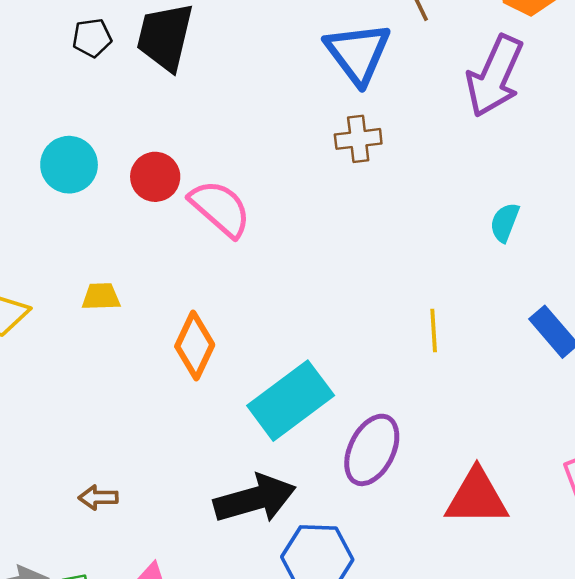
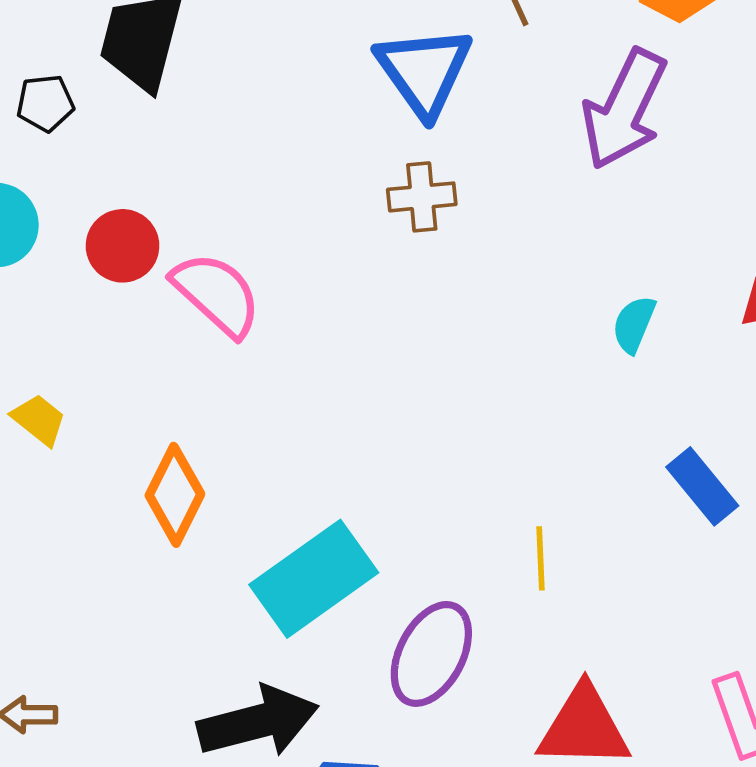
black pentagon: (92, 38) -> (45, 103), moved
yellow trapezoid: (101, 297) -> (39, 420), turned 39
yellow line: (434, 330) -> (541, 558), moved

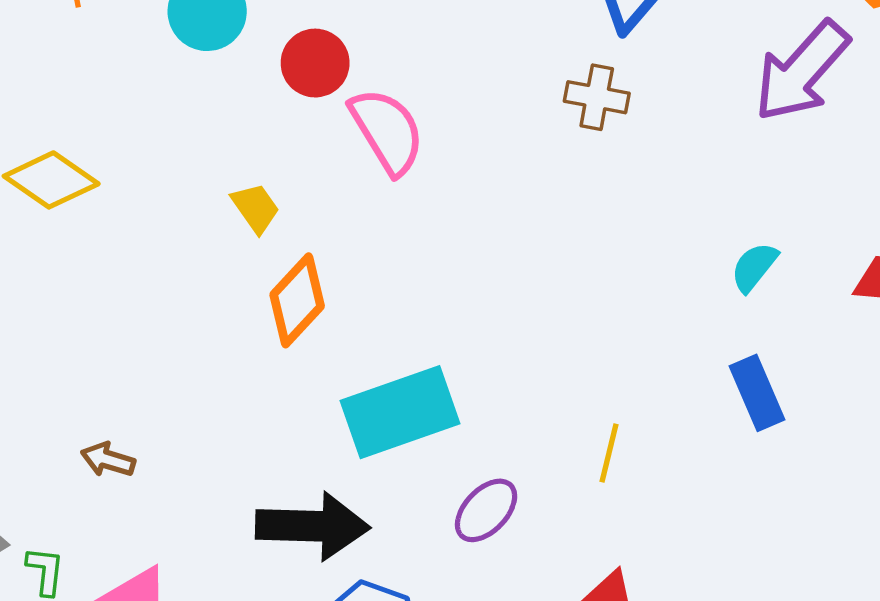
yellow trapezoid: (39, 420) -> (255, 208), moved
blue rectangle: (702, 486) -> (757, 393), moved
purple ellipse: (431, 654) -> (486, 510), size x0.7

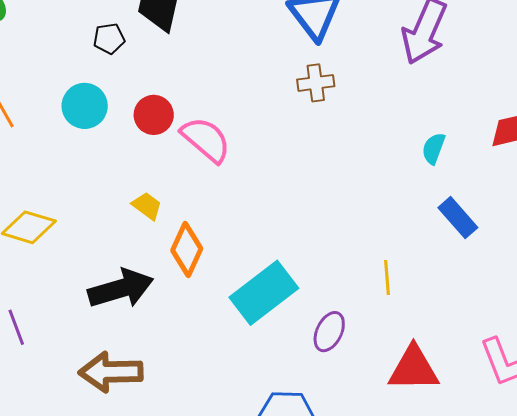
brown arrow: (108, 460) -> (111, 372), size x2.0
black arrow: (313, 526) -> (121, 289), moved

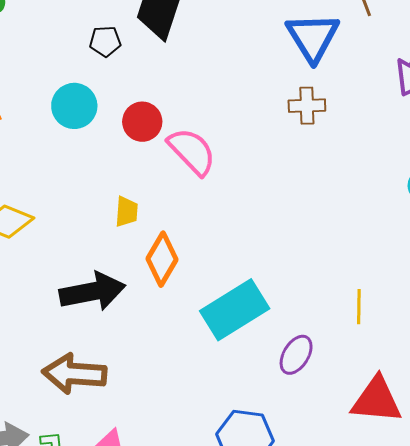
yellow trapezoid: (147, 206) -> (127, 212), turned 52

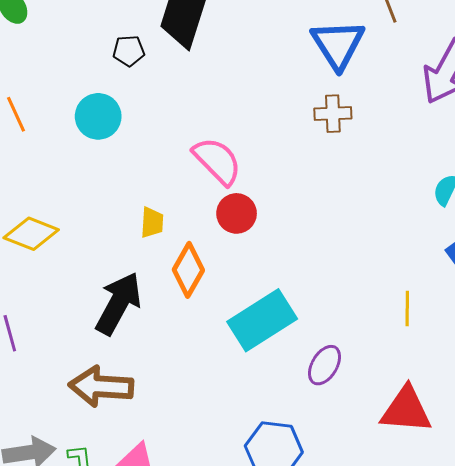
red circle: (142, 122) -> (237, 213), moved
black arrow: (92, 292) -> (118, 303), turned -50
yellow line: (359, 307) -> (407, 309), moved

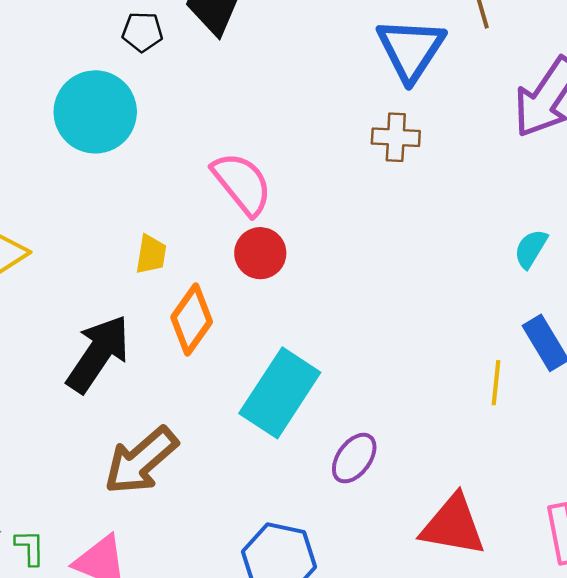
cyan circle: (98, 116) -> (95, 112), size x1.4
yellow line: (407, 309) -> (496, 383), moved
cyan rectangle: (262, 320) -> (280, 393), turned -30
brown arrow: (101, 386) -> (141, 461), moved, turned -50

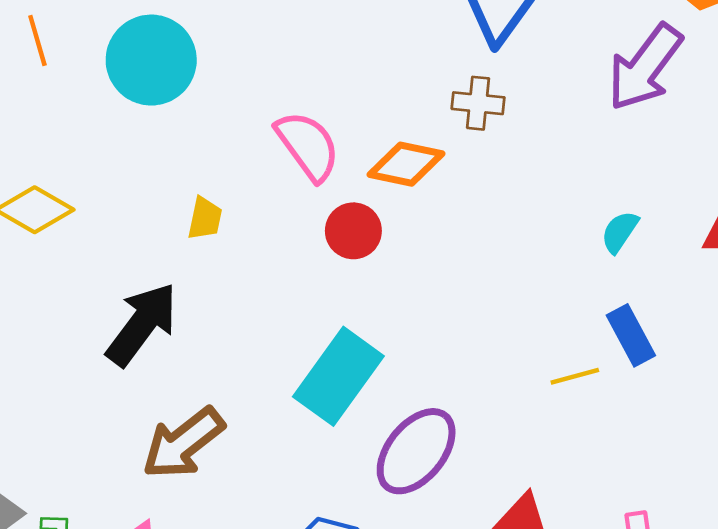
red circle: (260, 253) -> (353, 231), moved
orange diamond: (192, 320) -> (406, 164), moved, turned 64
yellow line: (496, 383) -> (575, 376), turned 66
purple ellipse: (354, 458) -> (416, 451), size x1.6

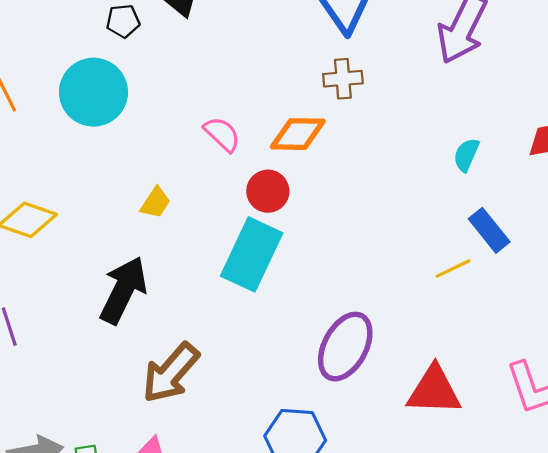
pink semicircle: (308, 146) -> (222, 134), size x0.7
yellow trapezoid: (205, 218) -> (156, 203), turned 32
cyan rectangle: (338, 376) -> (252, 254), moved

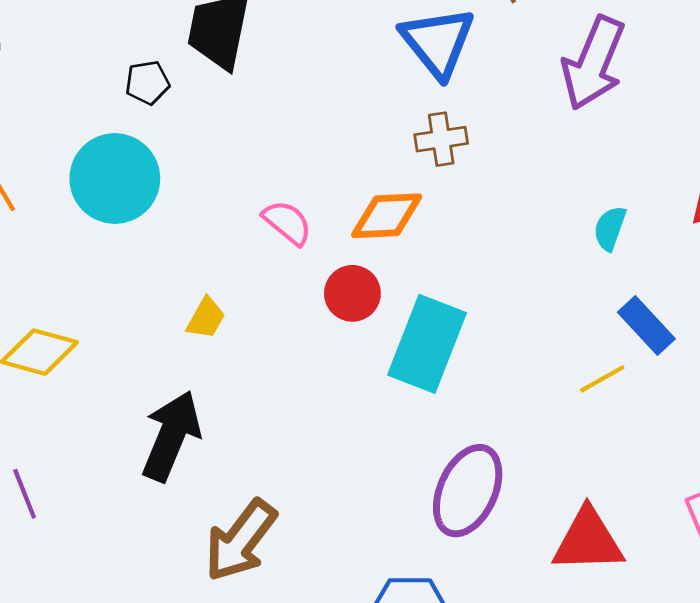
cyan rectangle: (252, 254) -> (427, 344), moved

